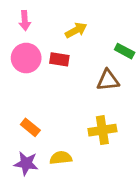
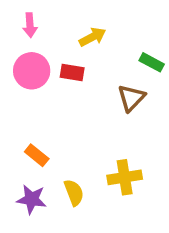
brown triangle: (108, 80) -> (131, 98), turned -40
yellow cross: (102, 130) -> (125, 177), moved
yellow semicircle: (61, 158) -> (74, 193), turned 75

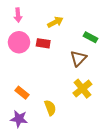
yellow cross: (125, 177) -> (82, 89), moved, turned -30
yellow semicircle: (74, 193) -> (50, 108), moved

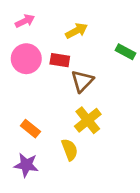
pink arrow: (18, 15) -> (25, 21), turned -112
brown triangle: (78, 58) -> (82, 81), moved
yellow cross: (82, 89) -> (88, 120), moved

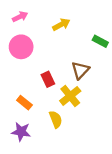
red rectangle: (60, 60) -> (48, 79), moved, turned 56
brown triangle: (82, 81) -> (80, 70), moved

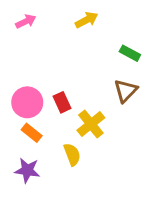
yellow arrow: (61, 25) -> (87, 20), moved
pink circle: (21, 47) -> (27, 102), moved
brown triangle: (80, 70) -> (126, 91), moved

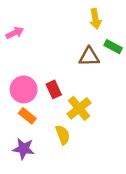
yellow arrow: (87, 20) -> (95, 19), moved, turned 108
pink arrow: (26, 21) -> (15, 33), moved
brown triangle: (126, 91) -> (89, 57), moved, turned 45

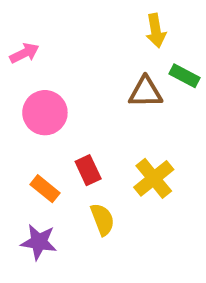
pink circle: (24, 89) -> (45, 113), moved
red rectangle: (54, 89) -> (88, 170), moved
yellow cross: (79, 108) -> (154, 178), moved

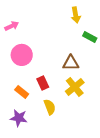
brown triangle: (146, 92) -> (71, 63), moved

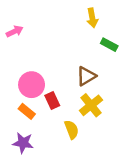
pink circle: (22, 55) -> (32, 85), moved
brown triangle: (71, 63) -> (86, 76), turned -30
yellow semicircle: (50, 107) -> (72, 130), moved

